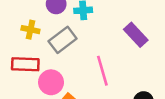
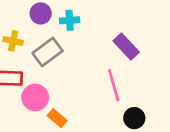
pink line: (102, 71) -> (114, 85), moved

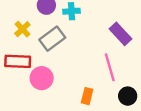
yellow cross: (13, 41) -> (22, 29), turned 35
orange rectangle: (57, 118) -> (87, 96), moved, turned 63

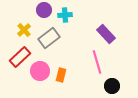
red rectangle: (18, 61) -> (20, 57), turned -45
orange rectangle: (87, 96) -> (61, 75), moved

